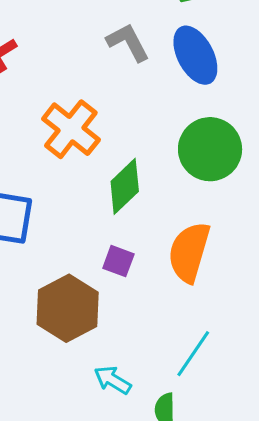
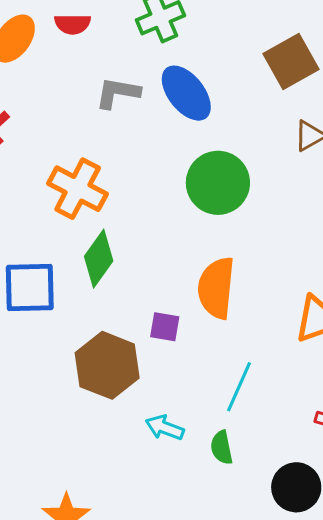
gray L-shape: (128, 42) -> (118, 93), turned -42
green diamond: (125, 186) -> (99, 259), moved
purple square: (118, 261) -> (165, 327), moved

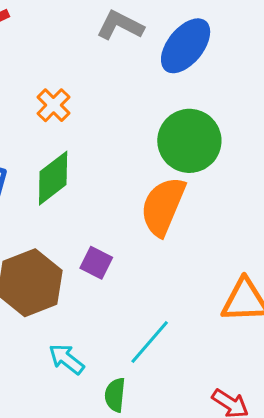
blue ellipse: (186, 93) -> (186, 46), turned 60
orange cross: (78, 189) -> (54, 105), size x0.6
orange semicircle: (216, 288) -> (163, 206), moved

